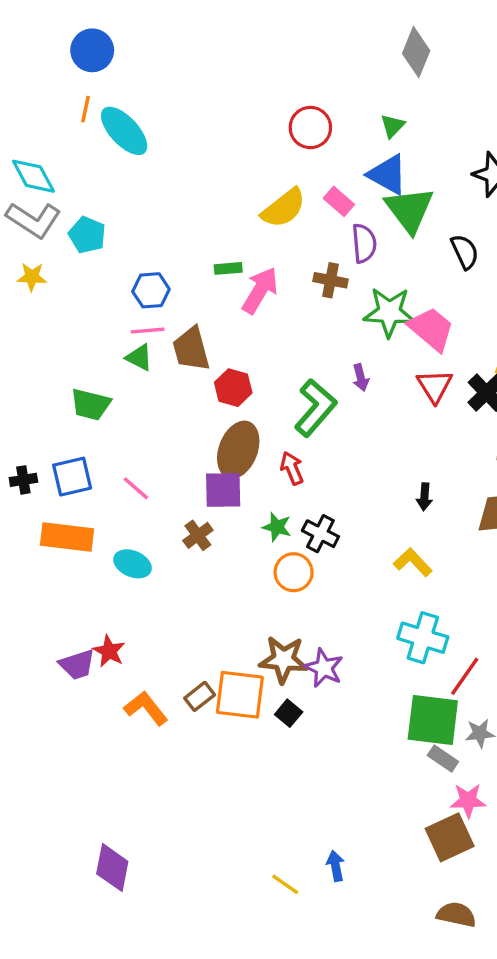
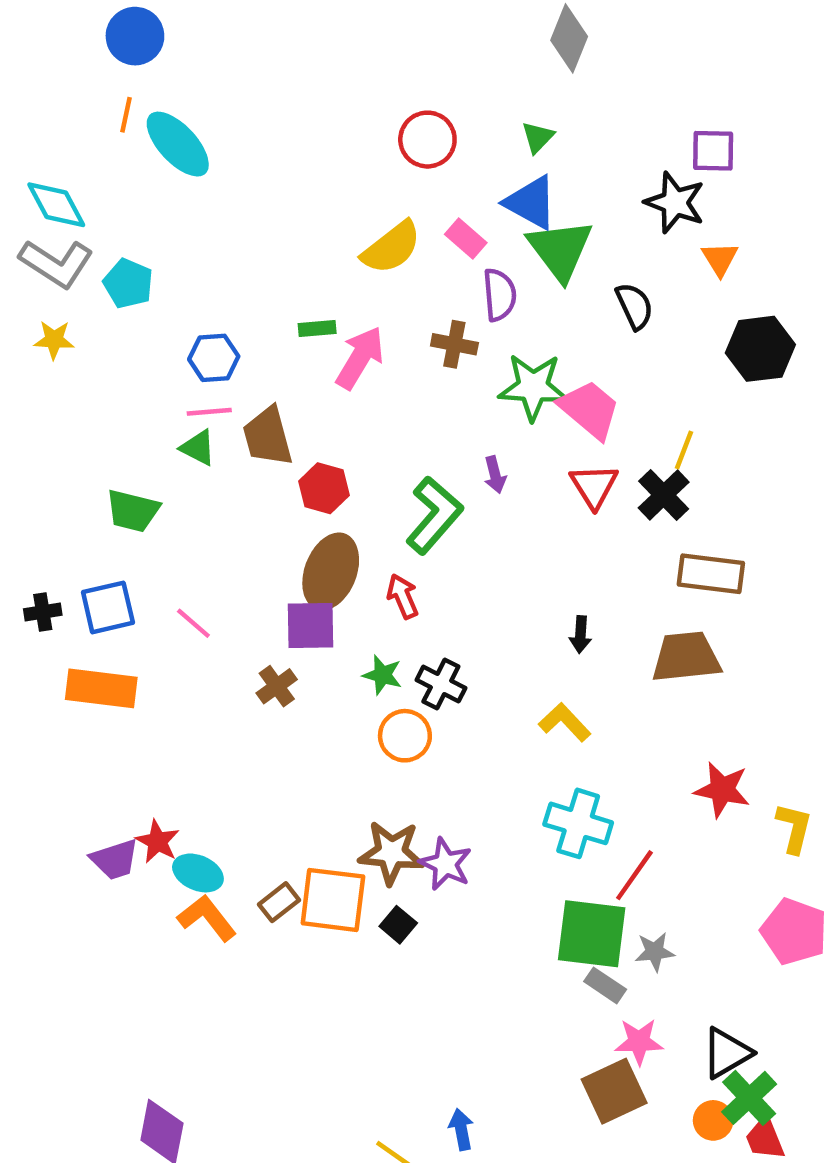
cyan ellipse: (132, 564) -> (198, 873), moved

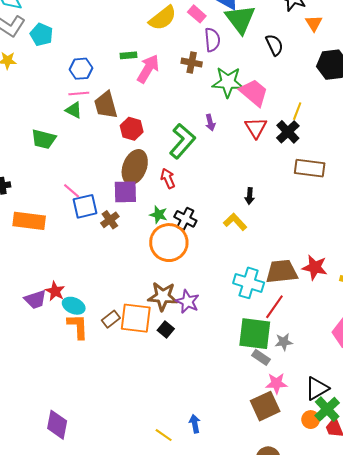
blue square: (108, 607) -> (85, 206), moved
brown trapezoid: (686, 657) -> (282, 272), moved
yellow L-shape: (565, 722) -> (235, 222), moved
orange circle: (405, 736) -> (169, 243), size x1.6
orange L-shape: (207, 918) -> (78, 326), turned 36

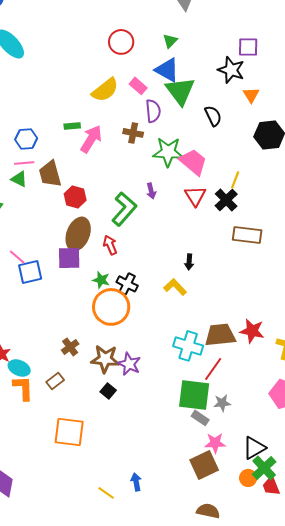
brown cross: (110, 220) -> (70, 347), moved
orange square: (136, 318) -> (69, 432), moved

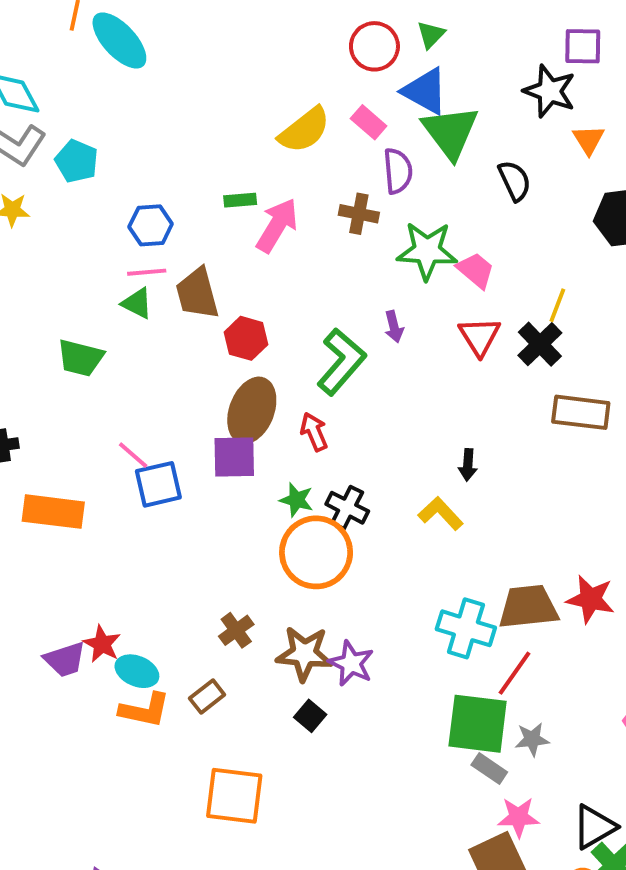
red circle: (121, 42) -> (374, 46), moved
pink trapezoid: (193, 162) -> (476, 270), size x0.7
orange L-shape: (23, 388) -> (145, 710), turned 104

